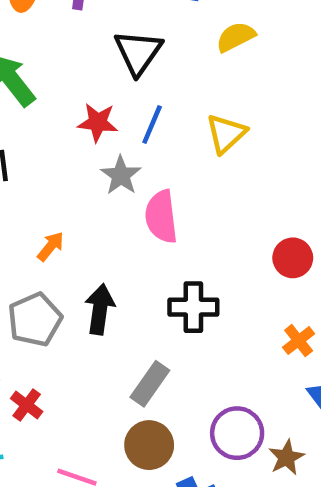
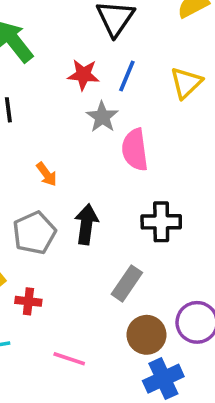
orange arrow: (51, 246) -> (47, 174), turned 105
red cross: (27, 405) -> (28, 301), turned -30
brown circle: (149, 445) -> (147, 335), moved

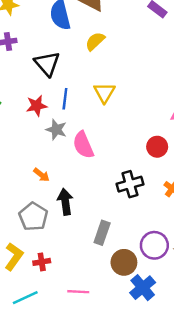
orange arrow: (47, 174) -> (41, 175), moved
black cross: (161, 222) -> (130, 184), moved

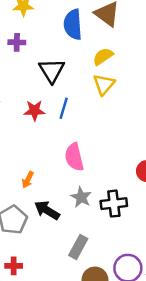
yellow triangle: (104, 93) -> (104, 84), moved
gray star: (56, 130) -> (81, 197), moved
orange arrow: (41, 175) -> (28, 180), turned 70
black arrow: (65, 202) -> (47, 210), turned -60

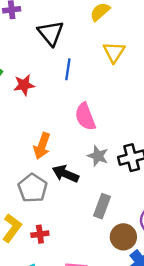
yellow triangle: (104, 84) -> (114, 52), moved
red star: (34, 111) -> (24, 85), moved
orange arrow: (28, 180) -> (42, 146), size x1.5

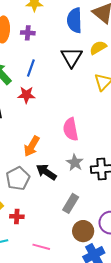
black triangle: (51, 33) -> (72, 57), moved
blue line: (68, 69) -> (31, 68), moved

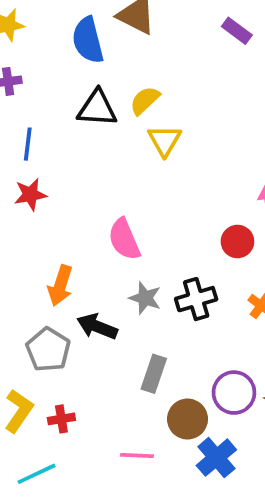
yellow semicircle: (98, 48) -> (145, 100), moved
black triangle: (72, 57) -> (97, 108), turned -45
pink line: (41, 247) -> (137, 455), moved

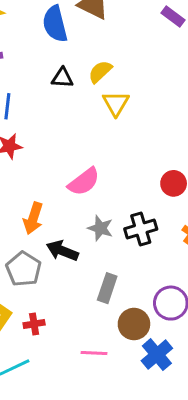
black triangle: (97, 108) -> (62, 78), size x0.7
pink semicircle: (124, 239) -> (84, 182), turned -104

